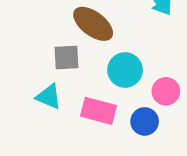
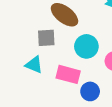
blue circle: (145, 121) -> (90, 91), moved

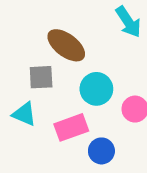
pink rectangle: (68, 74) -> (71, 127), turned -35

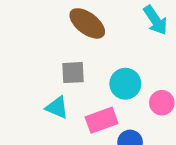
brown ellipse: (66, 45) -> (87, 23), moved

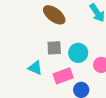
gray square: (73, 73) -> (54, 48), moved

